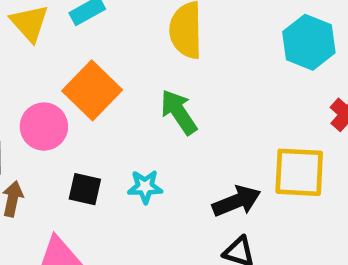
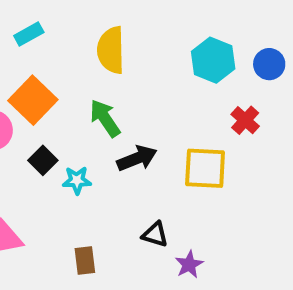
black square: (85, 189) -> (43, 160), moved, turned 32
black arrow: (237, 201) -> (137, 158), moved

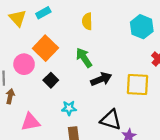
yellow semicircle: (111, 50) -> (87, 21), size x0.7
cyan star: (77, 180) -> (69, 108), moved
black triangle: (155, 234) -> (111, 120), size x1.5

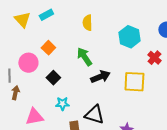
cyan hexagon: (142, 27) -> (129, 37), moved
orange square: (45, 48) -> (48, 48), size x0.6
cyan star: (69, 108) -> (62, 104), moved
black triangle: (111, 120) -> (94, 115), moved

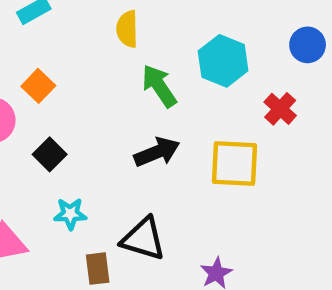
green arrow: (84, 57) -> (159, 86), moved

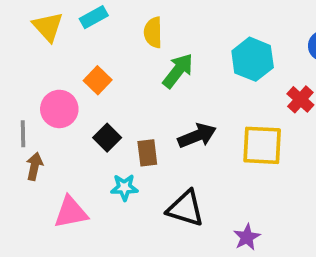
yellow semicircle: (127, 29) -> (153, 32), moved
green arrow: (159, 86) -> (178, 71), moved, turned 72
brown rectangle: (98, 269) -> (147, 153), moved

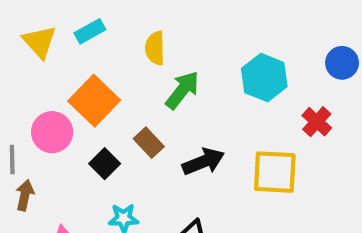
orange square: (98, 80) -> (94, 101), size x1.6
brown rectangle: (147, 153) -> (149, 143), moved, turned -36

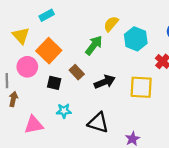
yellow triangle: (39, 42) -> (21, 36), moved
yellow semicircle: (155, 48) -> (111, 24), moved, turned 42
black square: (105, 164) -> (54, 83), turned -32

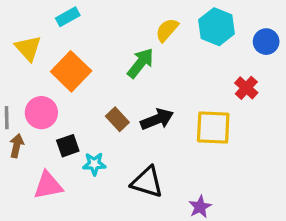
cyan hexagon: (136, 39) -> (217, 27), moved
pink circle: (27, 67) -> (41, 113), moved
brown rectangle: (77, 72) -> (117, 119), moved
black square: (54, 83) -> (68, 146), moved, turned -32

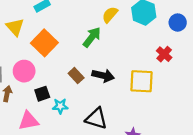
black arrow: (157, 119) -> (103, 76), turned 35

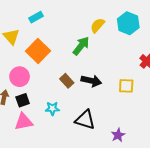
yellow square: (142, 81) -> (126, 86), size x0.7
black square: (42, 94) -> (23, 100), moved

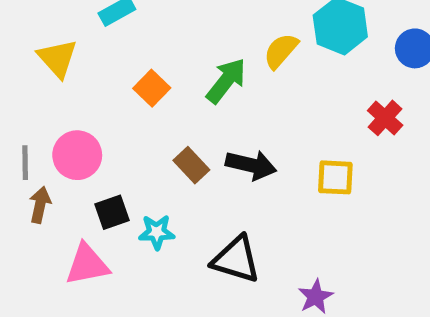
yellow semicircle: (98, 25) -> (281, 51), moved
orange square: (38, 51) -> (152, 88), moved, size x0.6
black square: (23, 100) -> (112, 212), moved

